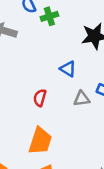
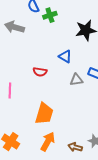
red semicircle: (40, 98) -> (40, 72), moved, turned -96

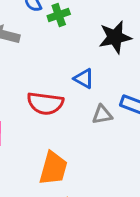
red semicircle: (40, 72) -> (45, 103), size x1.6

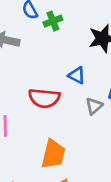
gray triangle: (102, 115) -> (94, 106), turned -30

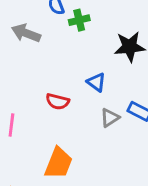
red semicircle: (44, 98) -> (58, 102), size x0.7

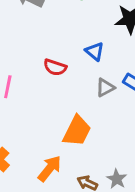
orange trapezoid: (59, 163) -> (77, 131), moved

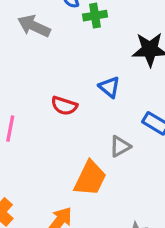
gray triangle: (105, 88) -> (120, 146), moved

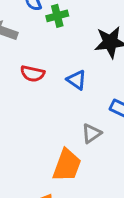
red semicircle: (64, 106) -> (32, 74), moved

